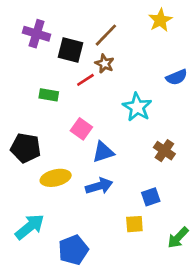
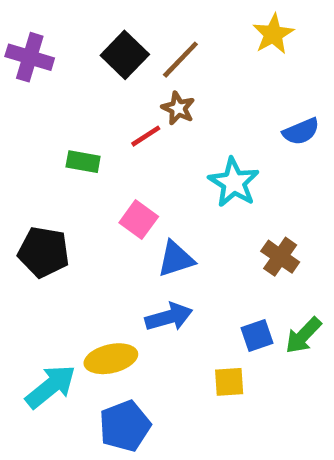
purple cross: (37, 34) -> (30, 57), moved
black square: (71, 50) -> (125, 55), moved, turned 30
yellow ellipse: (56, 178) -> (111, 359), moved
green arrow: (178, 238) -> (303, 336), moved

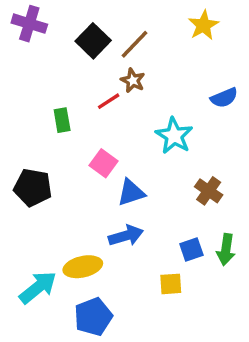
purple cross: (30, 57) -> (29, 24), moved
green rectangle: (83, 162) -> (62, 120), turned 70
green arrow: (303, 336) -> (226, 249), turned -36

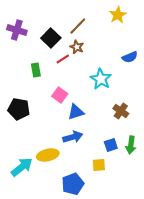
purple cross: (29, 24) -> (17, 30), moved
black square: (93, 41) -> (51, 38), moved
blue pentagon: (93, 317) -> (73, 184), moved

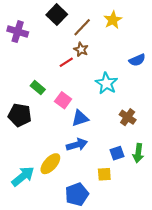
yellow star: (118, 15) -> (113, 20), moved
black square: (51, 38) -> (57, 15), moved
green rectangle: (36, 70) -> (38, 88), moved, turned -40
yellow ellipse: (48, 155) -> (50, 164), turned -35

